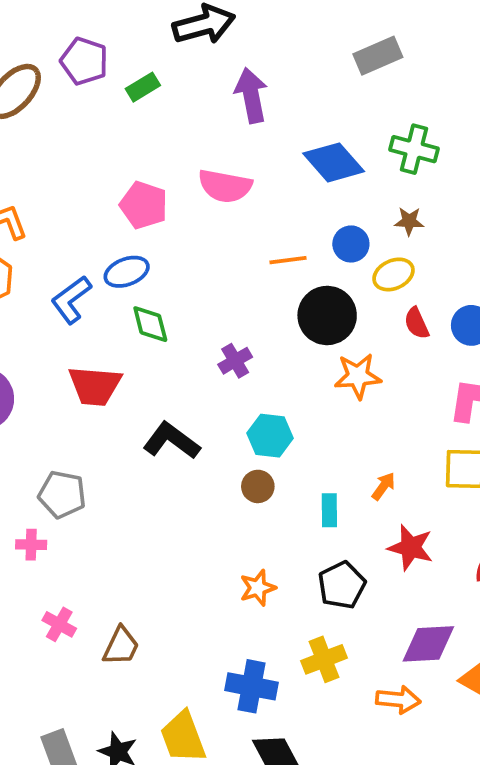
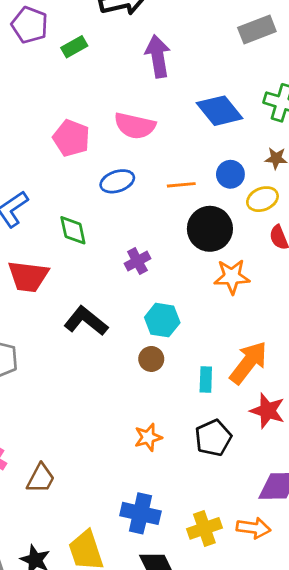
blue ellipse: (127, 272) -> (117, 181), moved
orange arrow: (384, 486) -> (248, 363), size x2.0
yellow cross: (324, 659) -> (204, 528), moved

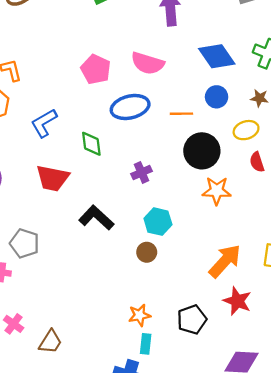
blue circle: (230, 174) -> (217, 97), moved
blue ellipse: (117, 181) -> (130, 107), size x1.4
cyan rectangle: (206, 380) -> (146, 344), moved

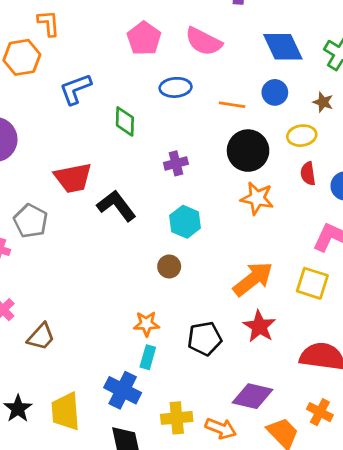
blue ellipse: (130, 107) -> (176, 87), size x0.7
red trapezoid: (53, 178) -> (73, 178), moved, turned -32
brown circle: (147, 252) -> (169, 266), moved

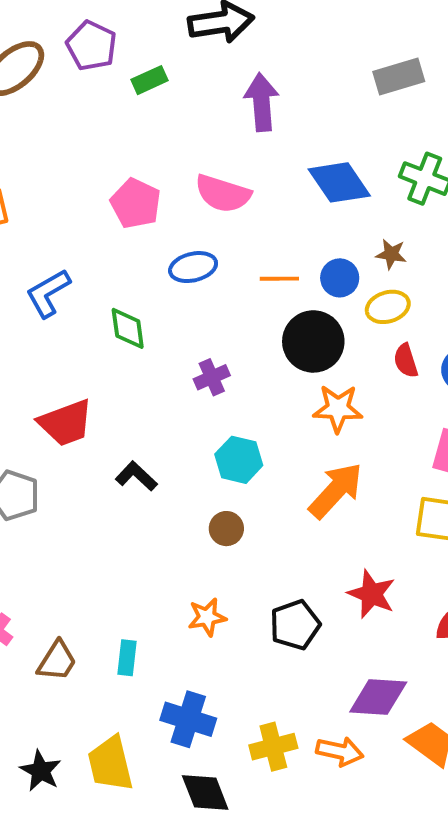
blue circle: (275, 92) -> (340, 278), moved
brown star: (323, 102) -> (391, 254), moved
black L-shape: (116, 206) -> (136, 476), moved, size x0.7
orange arrow: (253, 279) -> (336, 490), moved
cyan rectangle: (148, 357) -> (127, 658), moved

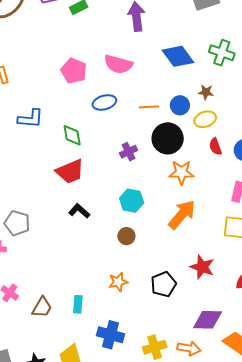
blue L-shape: (48, 293) -> (31, 119), turned -144
purple cross: (212, 377) -> (129, 152), moved
red trapezoid: (66, 423) -> (70, 172), moved

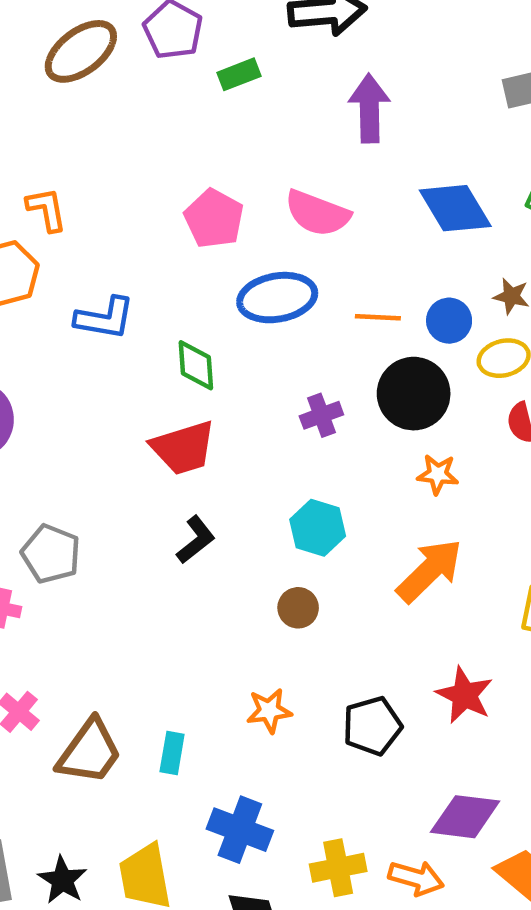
blue ellipse: (104, 102) -> (277, 298), size x1.4
orange star: (181, 172) -> (438, 474), size x0.7
black L-shape: (79, 211) -> (196, 540), turned 95
brown trapezoid: (42, 307) -> (89, 752), size x1.4

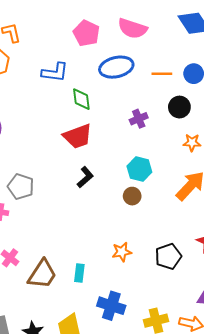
blue L-shape: (105, 318) -> (55, 72), moved
black circle: (414, 394) -> (179, 107), size x0.7
brown circle: (298, 608) -> (132, 196), moved

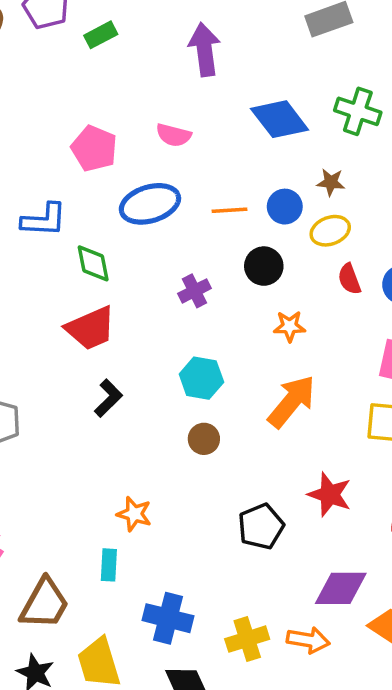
pink semicircle: (132, 28) -> (174, 135), size x0.7
brown circle: (132, 196) -> (204, 439), moved
orange star: (122, 252) -> (134, 514), moved, turned 30
brown trapezoid: (42, 274) -> (45, 604), moved

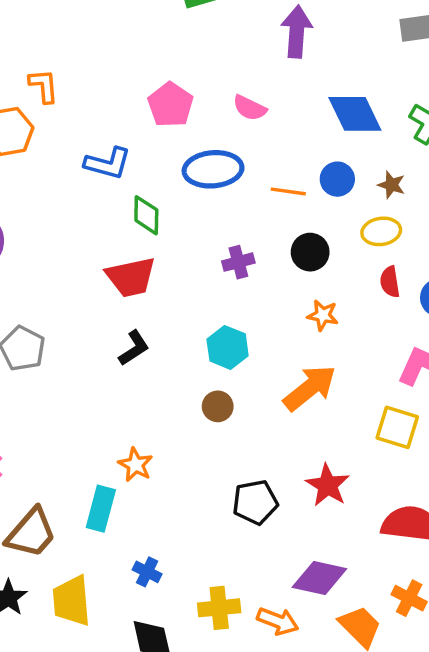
blue circle: (285, 207) -> (337, 179), moved
cyan rectangle: (109, 565) -> (101, 509), size x1.4
blue cross: (168, 618) -> (147, 572), size x0.6

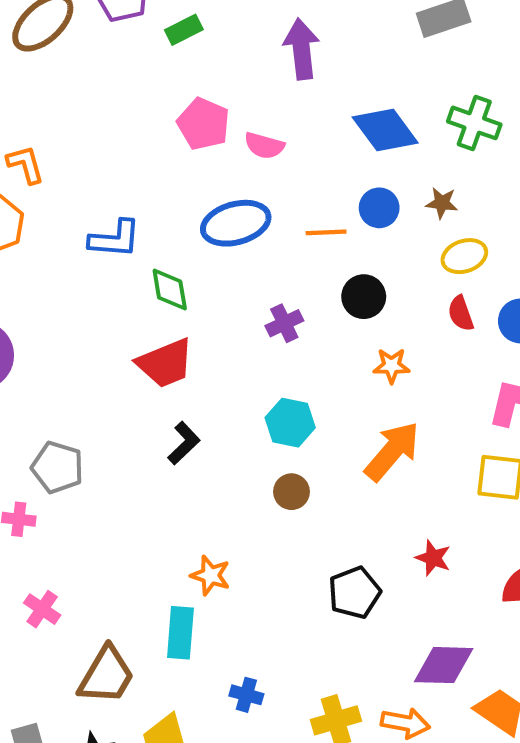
pink pentagon: (170, 105) -> (203, 124), moved
yellow ellipse: (381, 231) -> (464, 256), moved
red star: (328, 485) -> (433, 558), size x0.7

